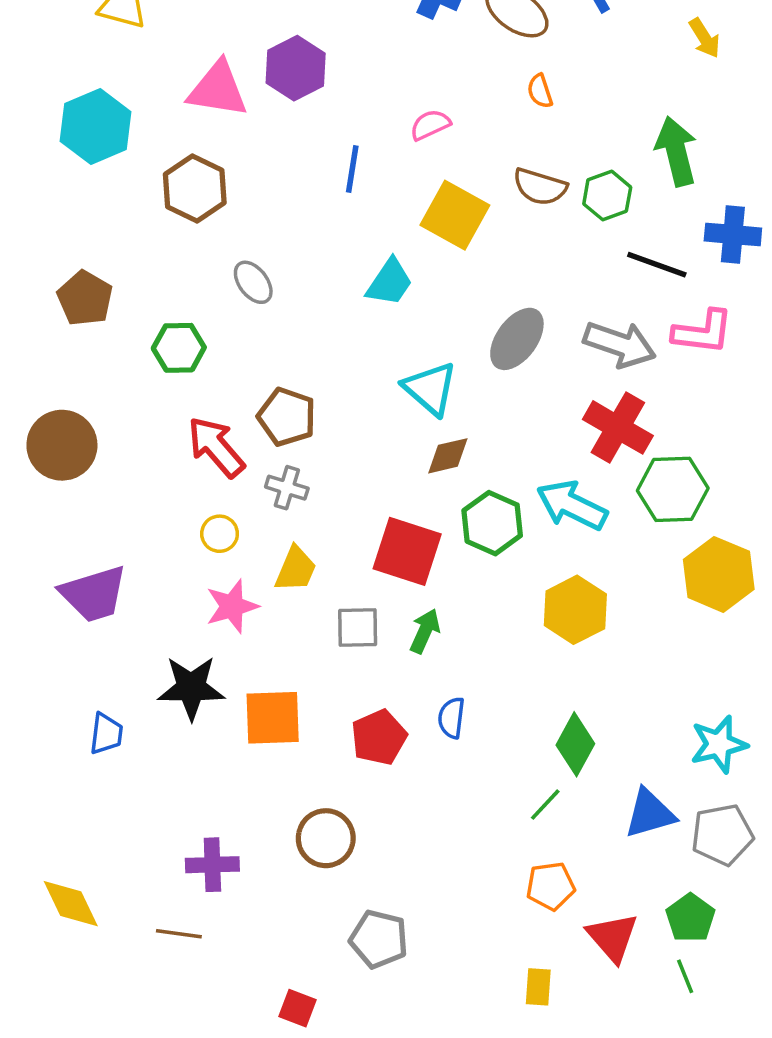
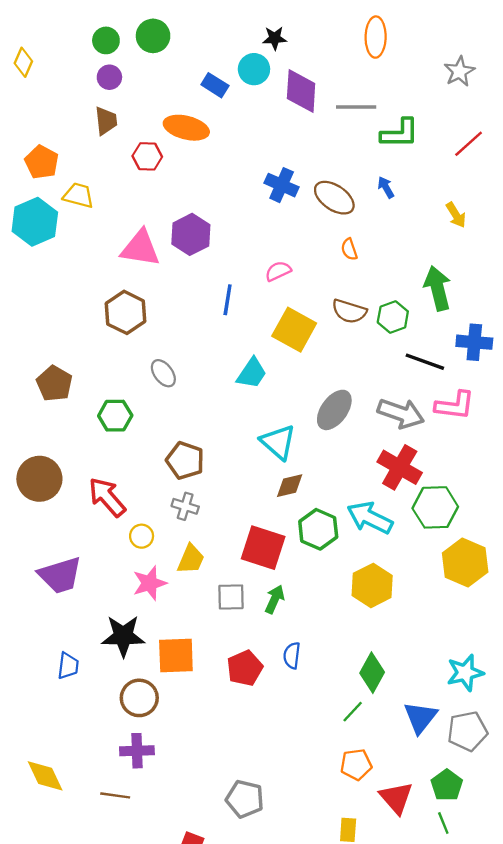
cyan hexagon: (96, 127) -> (35, 222), moved
red arrow: (216, 447) -> (107, 497), moved
blue triangle: (650, 813) -> (420, 717), turned -36
brown circle: (326, 838) -> (139, 698), moved

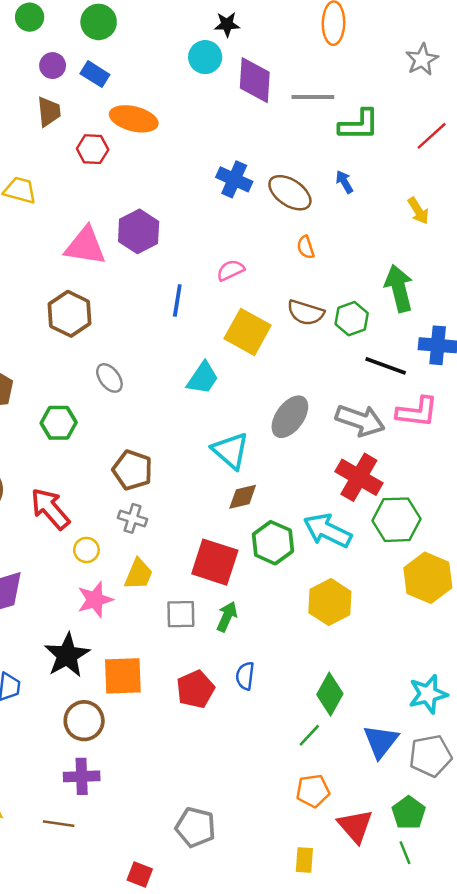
green circle: (106, 40) -> (30, 17), moved
blue rectangle: (215, 85) -> (95, 74), moved
black star: (123, 636) -> (67, 655), turned -30

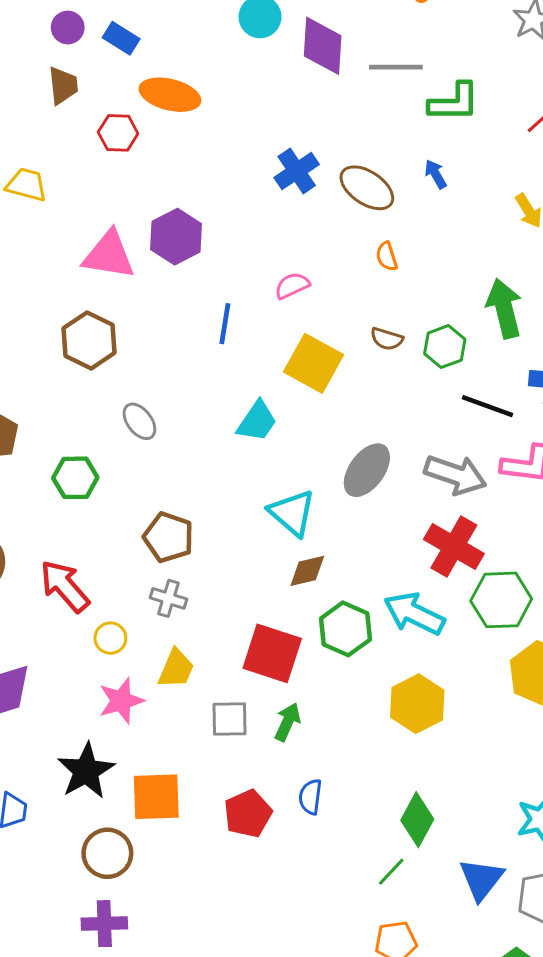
blue cross: (234, 179) -> (297, 171), turned 32
brown semicircle: (306, 313) -> (387, 339), size x0.7

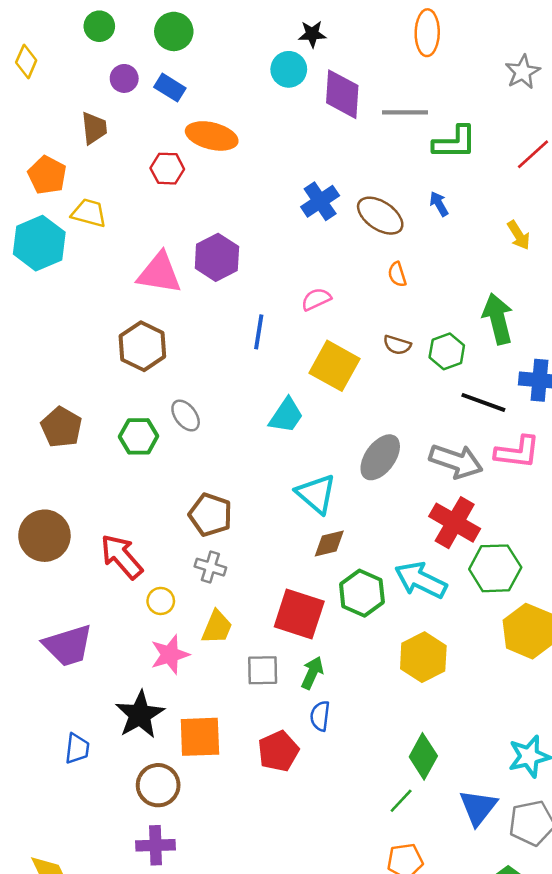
brown trapezoid: (63, 86) -> (94, 128), moved
green hexagon: (75, 478) -> (139, 436), moved
blue semicircle: (310, 797) -> (320, 716), moved

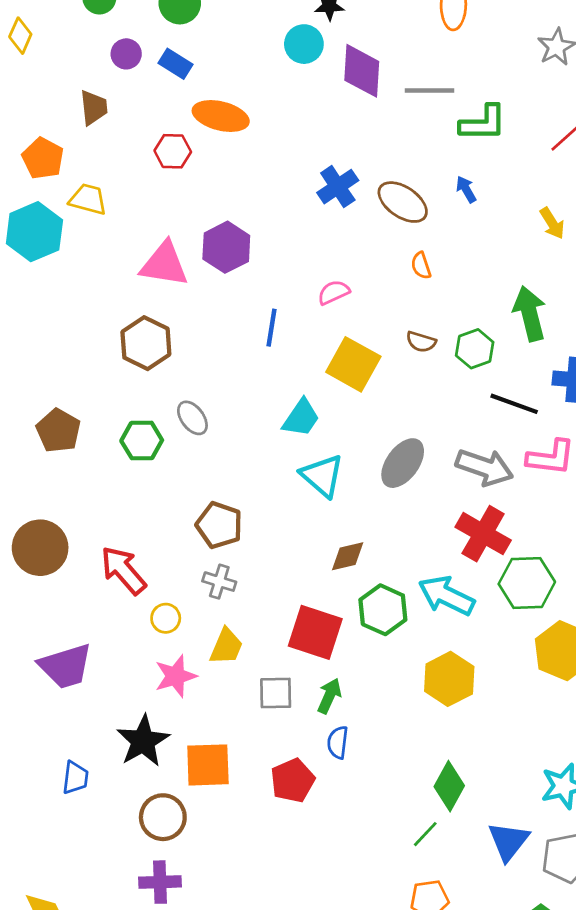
cyan triangle: (316, 494) -> (322, 476), moved

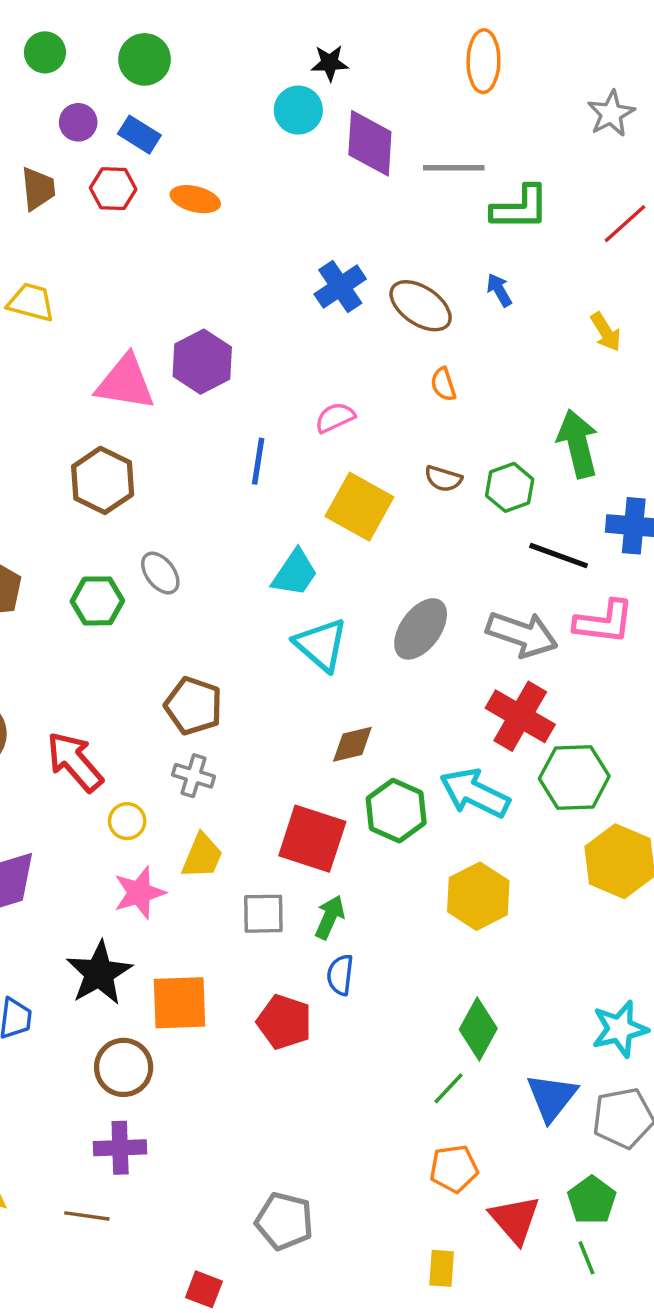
orange ellipse: (221, 116) -> (195, 199), size x0.7
red hexagon: (173, 151) -> (113, 189), moved
red pentagon: (293, 780) -> (284, 1022), turned -30

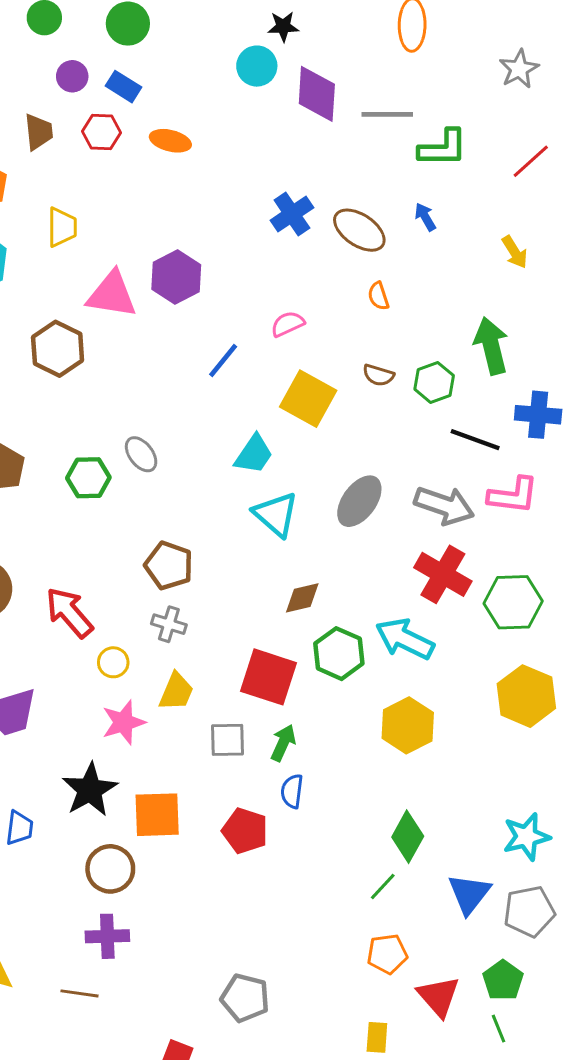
yellow trapezoid: (31, 302) -> (62, 227), moved, turned 75
blue line: (258, 461) -> (223, 361), turned 30
brown hexagon: (103, 480) -> (58, 349), moved
green hexagon: (574, 777) -> (513, 602), moved

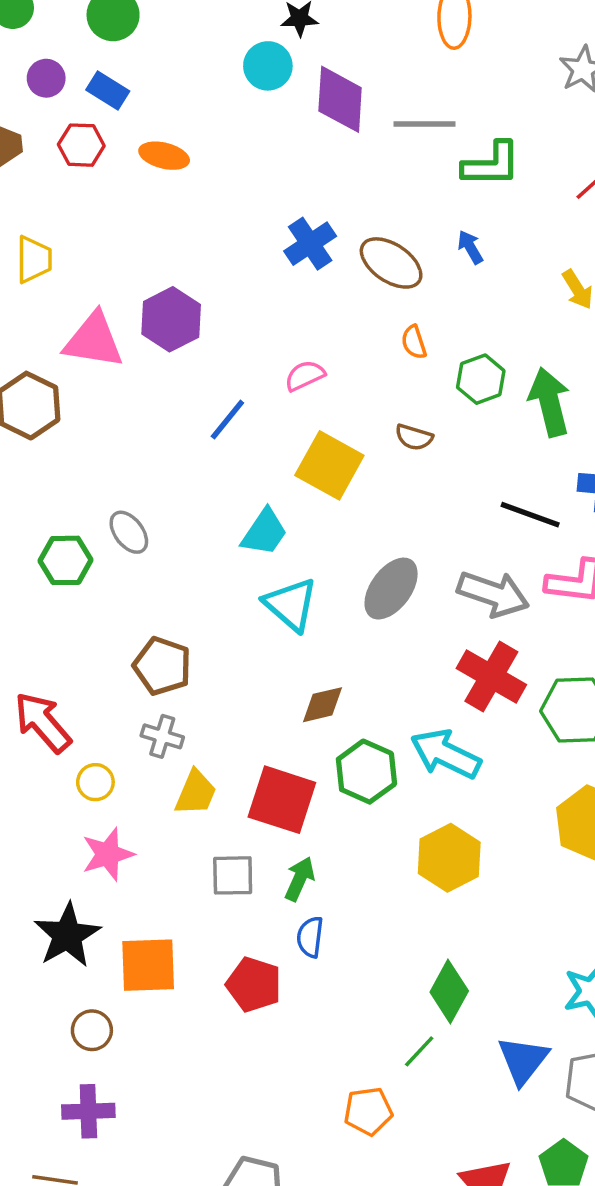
green hexagon: (434, 382) -> (481, 379), moved
yellow trapezoid: (176, 692) -> (196, 793), moved
brown circle: (110, 869) -> (92, 1030), size x0.7
orange pentagon: (387, 954) -> (368, 1111), moved

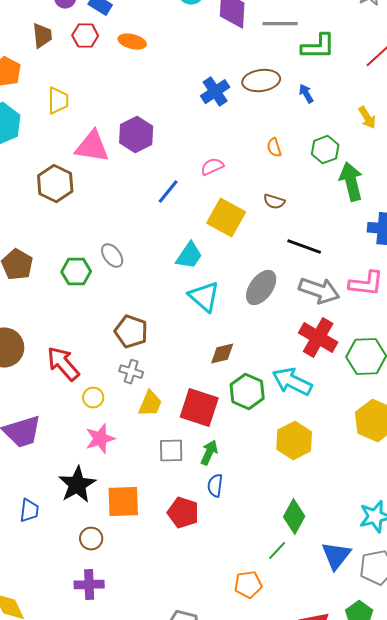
brown ellipse: (391, 263) -> (261, 81), moved, turned -42
green hexagon: (481, 379) -> (325, 150), moved
black line: (530, 515) -> (304, 247), moved

